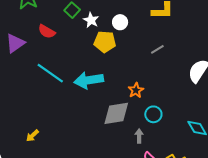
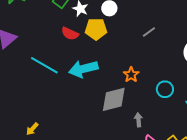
red semicircle: (47, 31) -> (70, 34), moved
cyan circle: (153, 114) -> (165, 89), moved

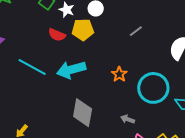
cyan circle: (165, 89) -> (153, 88), size x1.8
gray diamond: (114, 99) -> (83, 113), moved, turned -64
gray arrow: (138, 120) -> (128, 119), turned -64

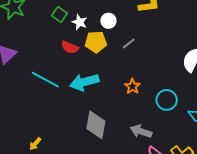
gray line: (136, 31) -> (129, 43), moved
cyan circle: (153, 88) -> (167, 100), size x0.7
gray arrow: (128, 119) -> (141, 131), size x1.5

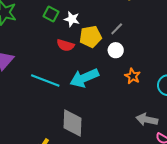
white circle: (108, 21) -> (116, 50), moved
gray line: (129, 43) -> (117, 29), moved
gray diamond: (96, 125) -> (73, 123), moved

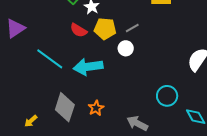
orange star: (133, 76) -> (96, 108), moved

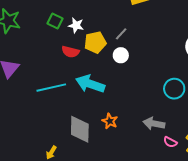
cyan line: (50, 59) -> (51, 88), turned -32
cyan arrow: (88, 67) -> (90, 84), turned 44

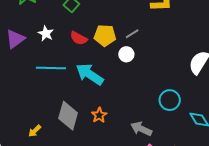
white star: (76, 25) -> (46, 33), moved

